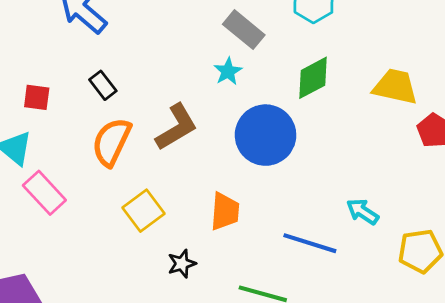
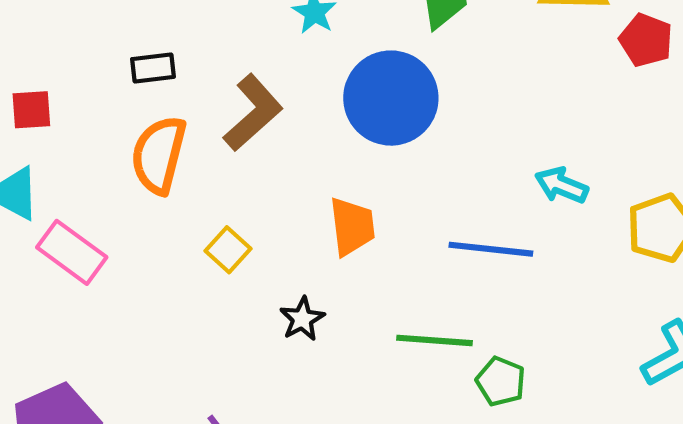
black rectangle: (103, 85) -> (153, 68), moved, turned -48
yellow square: (143, 211) -> (228, 250), size x0.7

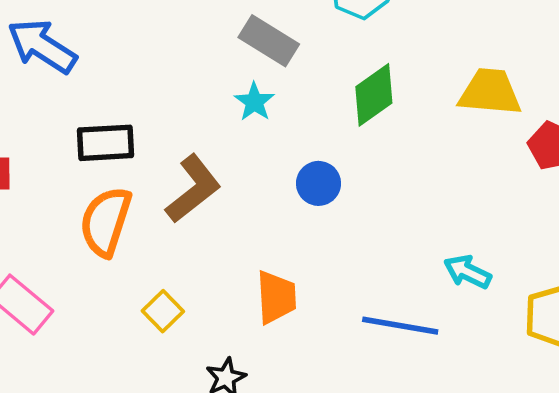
black rectangle: (153, 68) -> (105, 143), size x1.4
blue circle: (391, 98) -> (319, 183), size x0.5

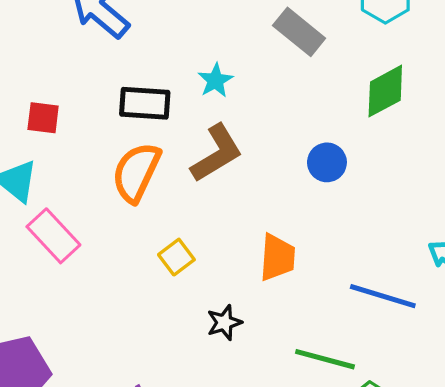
cyan star: (254, 102) -> (215, 80), moved

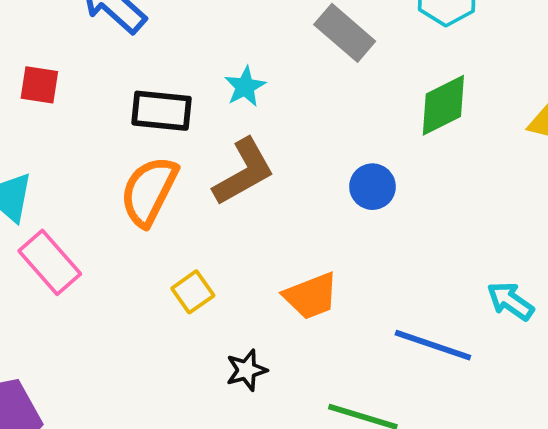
red square: (43, 118) -> (39, 85), moved
orange trapezoid: (277, 257) -> (311, 296), turned 63

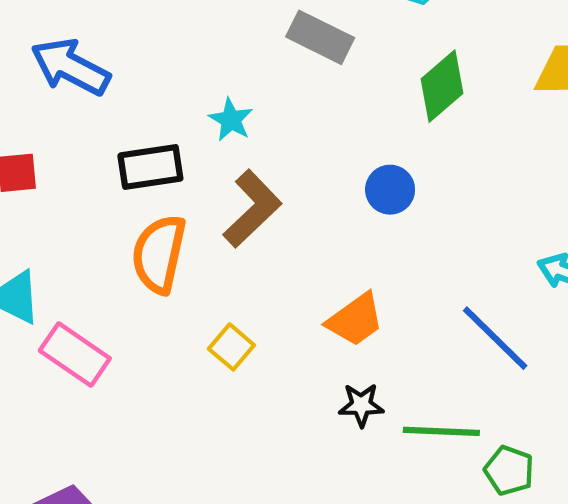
blue line: (433, 345) -> (495, 338), turned 40
black star: (246, 370) -> (361, 405), moved, turned 30

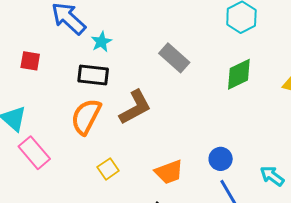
gray rectangle: (320, 37) -> (174, 58), moved
cyan star: (231, 120) -> (101, 42), moved
blue circle: (390, 190) -> (221, 159), moved

